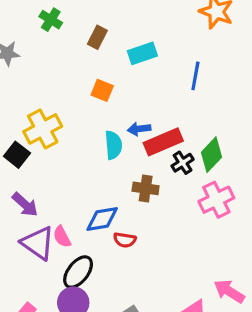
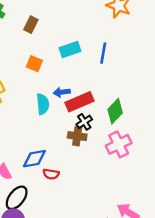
cyan rectangle: (142, 53) -> (70, 49), moved
black cross: (183, 163) -> (84, 122), moved
brown cross: (146, 188) -> (77, 136), moved

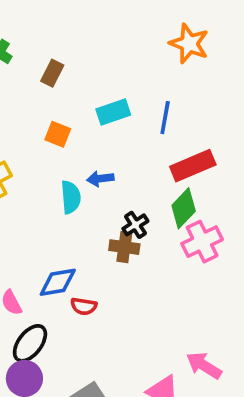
red rectangle: (80, 102) -> (193, 166), moved
pink cross: (119, 144) -> (202, 242), moved

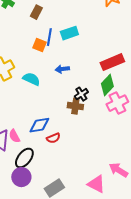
blue line: (165, 118) -> (49, 37), moved
cyan semicircle: (71, 197) -> (31, 79), moved, turned -60
red semicircle: (84, 306) -> (53, 138), turned -32

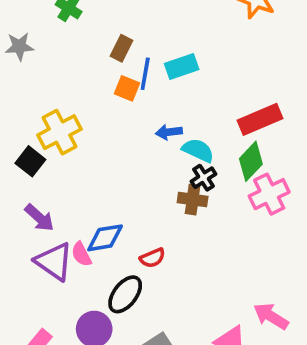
brown rectangle: (36, 12) -> (121, 48), moved
cyan semicircle: (31, 79) -> (198, 150), moved
blue diamond: (39, 125) -> (105, 238), moved
black ellipse: (24, 158) -> (125, 294), moved

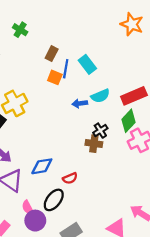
cyan rectangle: (182, 66) -> (87, 64), turned 72
cyan semicircle: (198, 150) -> (100, 96), moved, turned 132
pink semicircle: (81, 254) -> (28, 208), moved

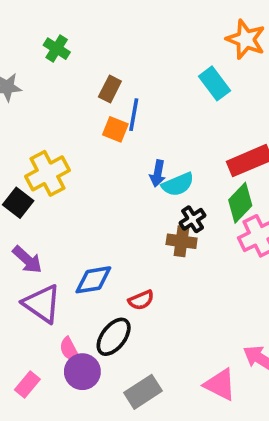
cyan rectangle: (87, 64) -> (215, 83), moved
cyan semicircle: (100, 96) -> (178, 184), moved
blue arrow: (80, 103) -> (158, 173), turned -72

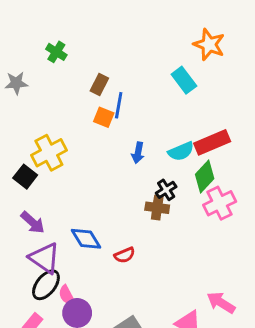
cyan semicircle: (178, 184) -> (181, 151), moved
blue diamond: (93, 280) -> (86, 239), turned 68
black ellipse: (114, 337) -> (46, 285), moved

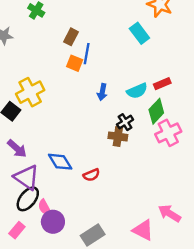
red rectangle: (212, 142) -> (162, 84), size x0.6

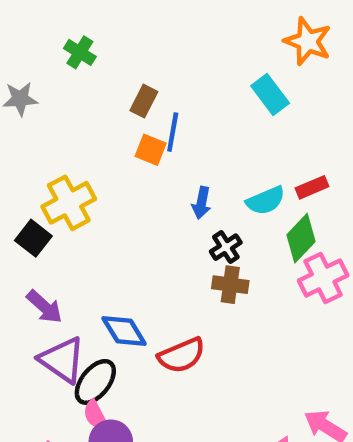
black cross: (125, 122) -> (226, 247), moved
red semicircle: (91, 175) -> (182, 355), size x1.5
black ellipse: (28, 199) -> (95, 382), moved

